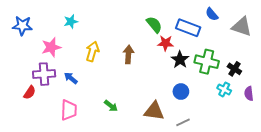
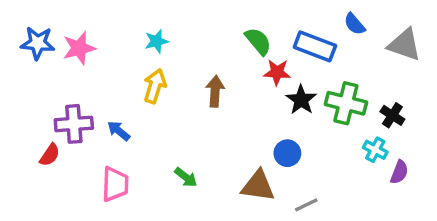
cyan star: (71, 22) -> (157, 41), moved
pink star: (51, 47) -> (79, 48), moved
blue circle: (181, 92) -> (287, 153), moved
purple semicircle: (249, 94) -> (399, 172), moved, turned -152

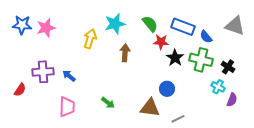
blue semicircle: (355, 24) -> (206, 37), moved
cyan star: (157, 41) -> (115, 24), moved, size x1.5
yellow arrow: (155, 86) -> (90, 39), moved
red semicircle: (50, 155) -> (20, 90), moved

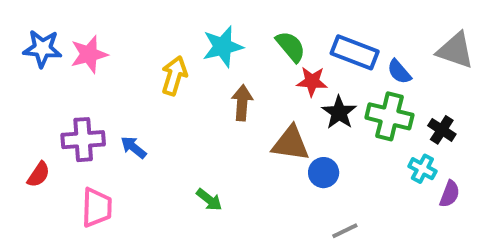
pink trapezoid: (67, 107) -> (97, 207), moved
brown triangle: (150, 108) -> (291, 143), moved

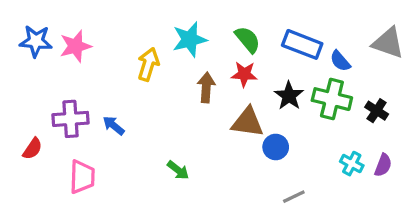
red star: (312, 81) -> (244, 74), moved
cyan cross: (422, 169) -> (352, 164), moved

